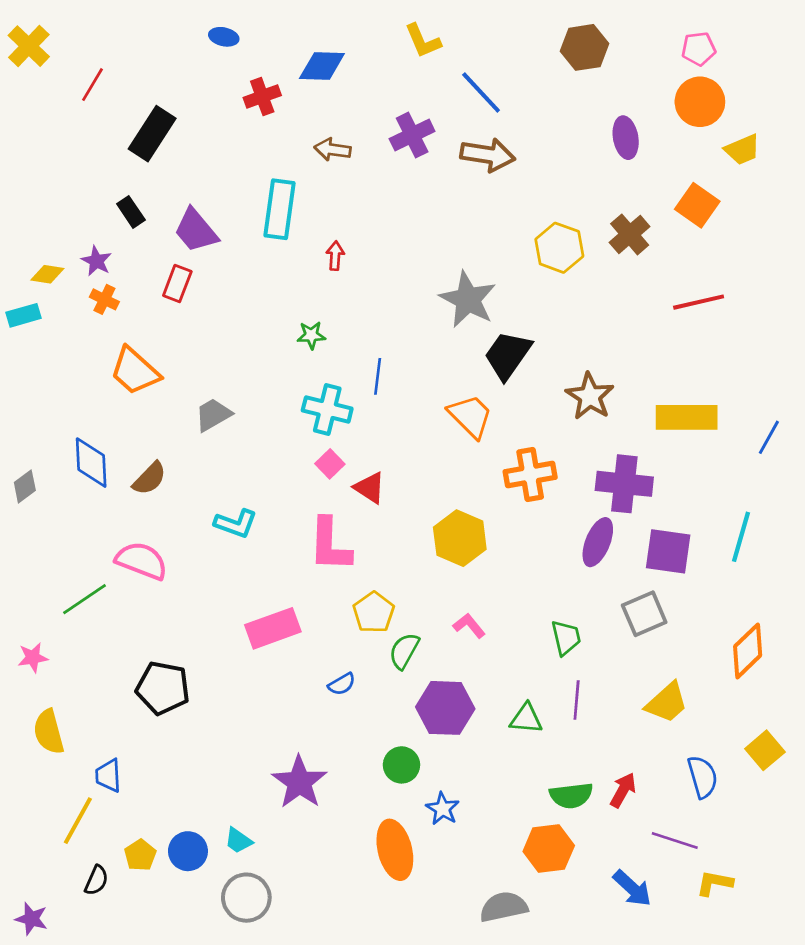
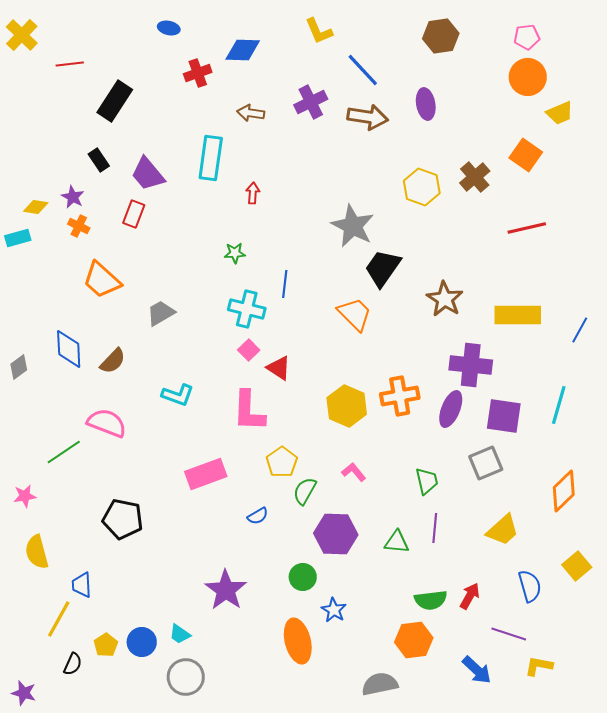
red line: (92, 85) -> (70, 64), turned 52
purple ellipse: (626, 138) -> (426, 104), moved
orange cross: (530, 474) -> (400, 396), moved

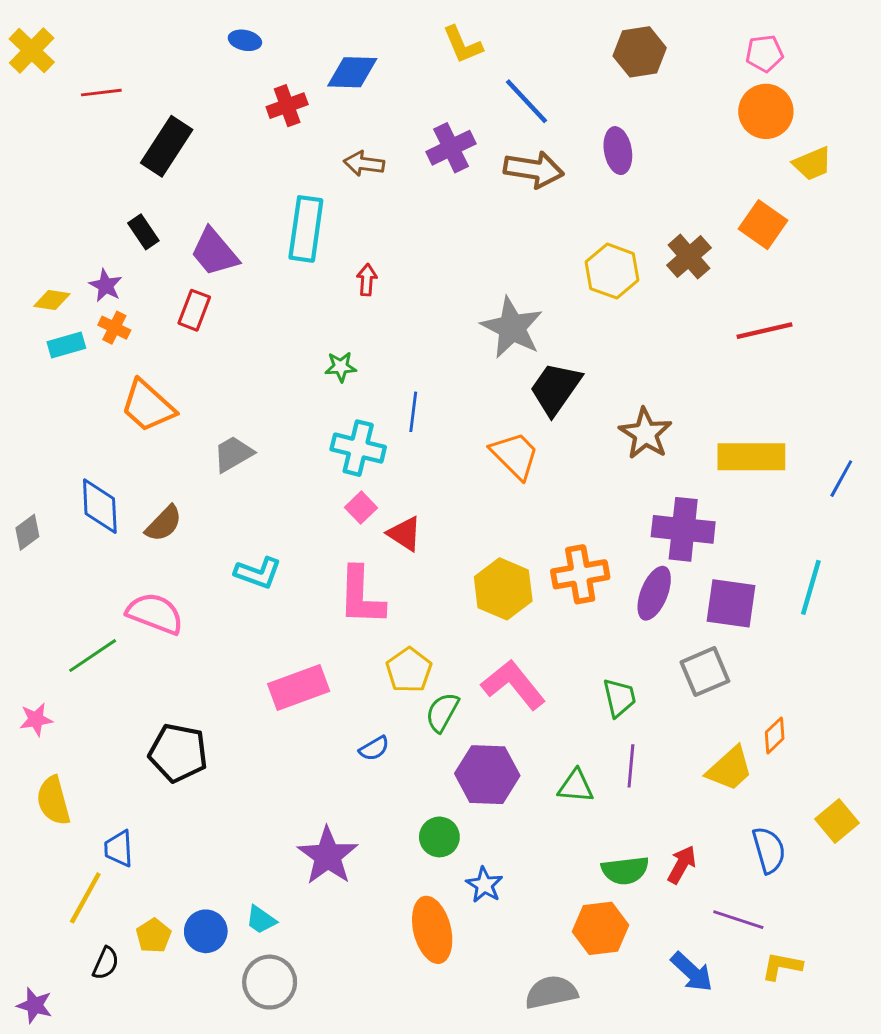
cyan rectangle: (18, 238) -> (66, 345), moved
pink L-shape: (354, 472) -> (513, 685), size x1.8
orange diamond: (564, 491) -> (775, 735), moved, size x0.6

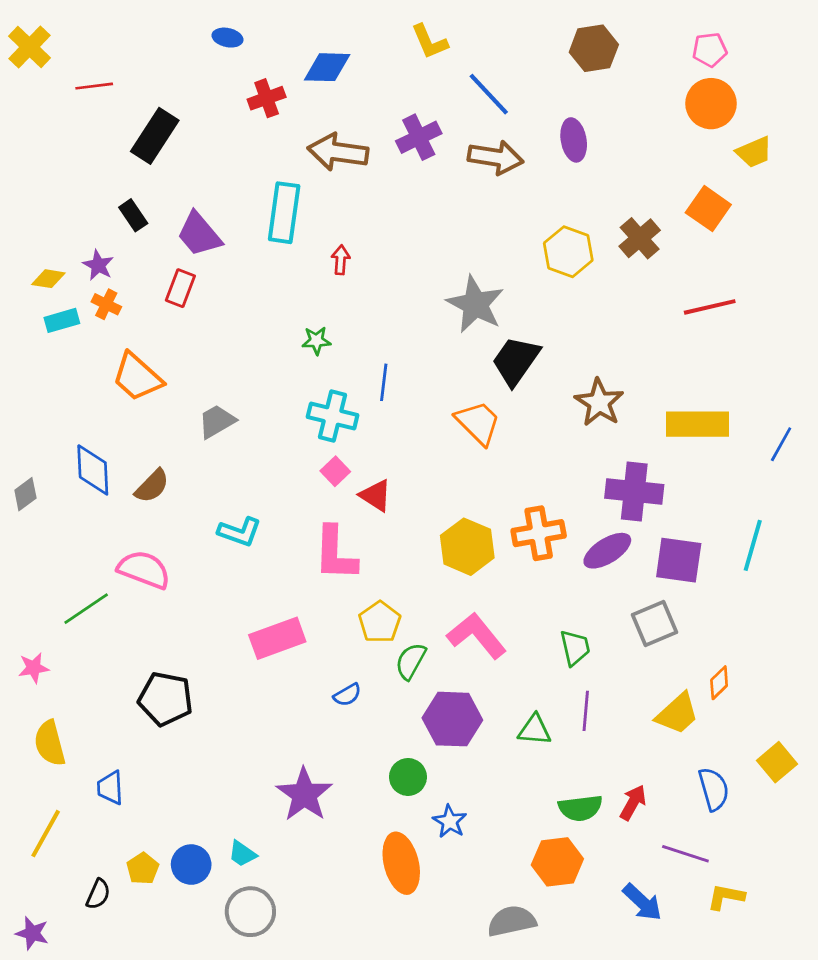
brown arrow: (364, 164) -> (338, 152), size x1.6
purple ellipse: (654, 593) -> (607, 551), turned 36
yellow line: (85, 898) -> (46, 834), moved

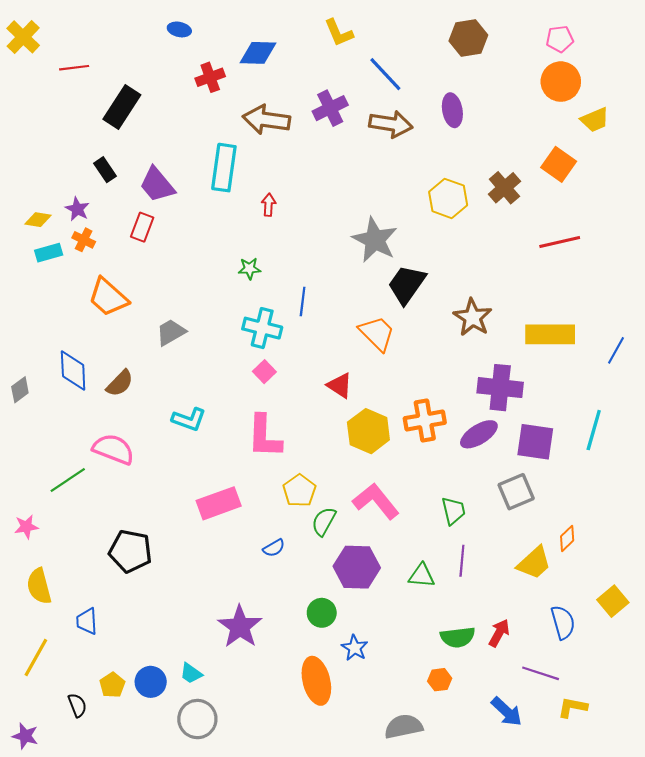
red triangle: (376, 495) -> (340, 385), moved
orange hexagon: (557, 862) -> (440, 680), size x0.6
black semicircle: (98, 894) -> (77, 705), turned -45

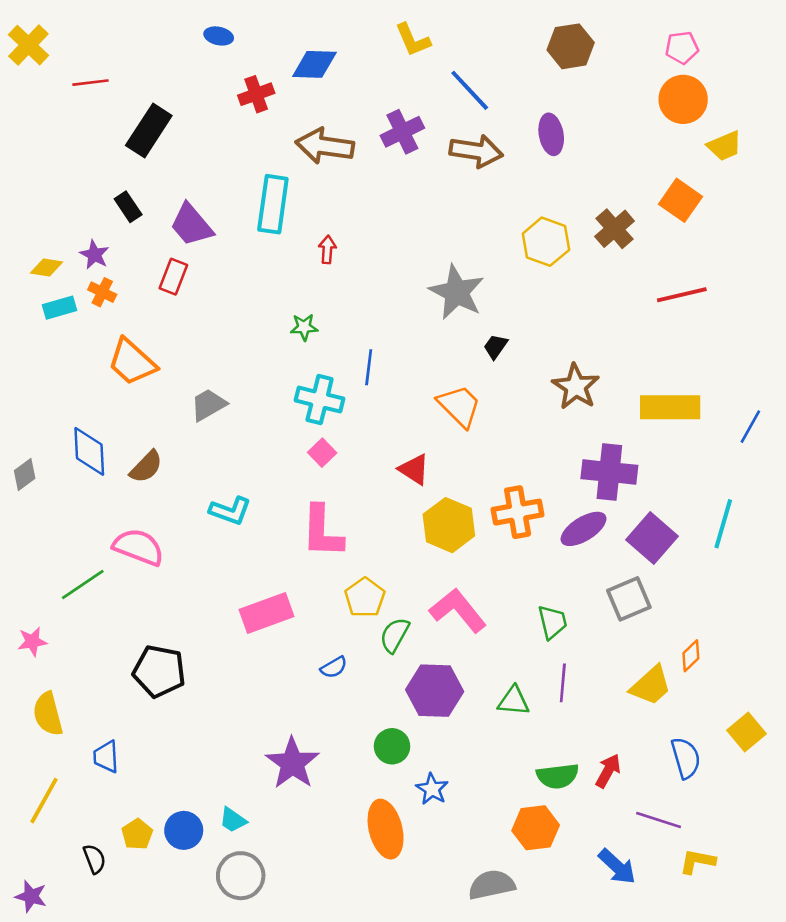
black trapezoid: (407, 284) -> (496, 346), size x0.5
purple square: (535, 442) -> (652, 538), turned 33
orange hexagon: (440, 680) -> (536, 828), size x1.6

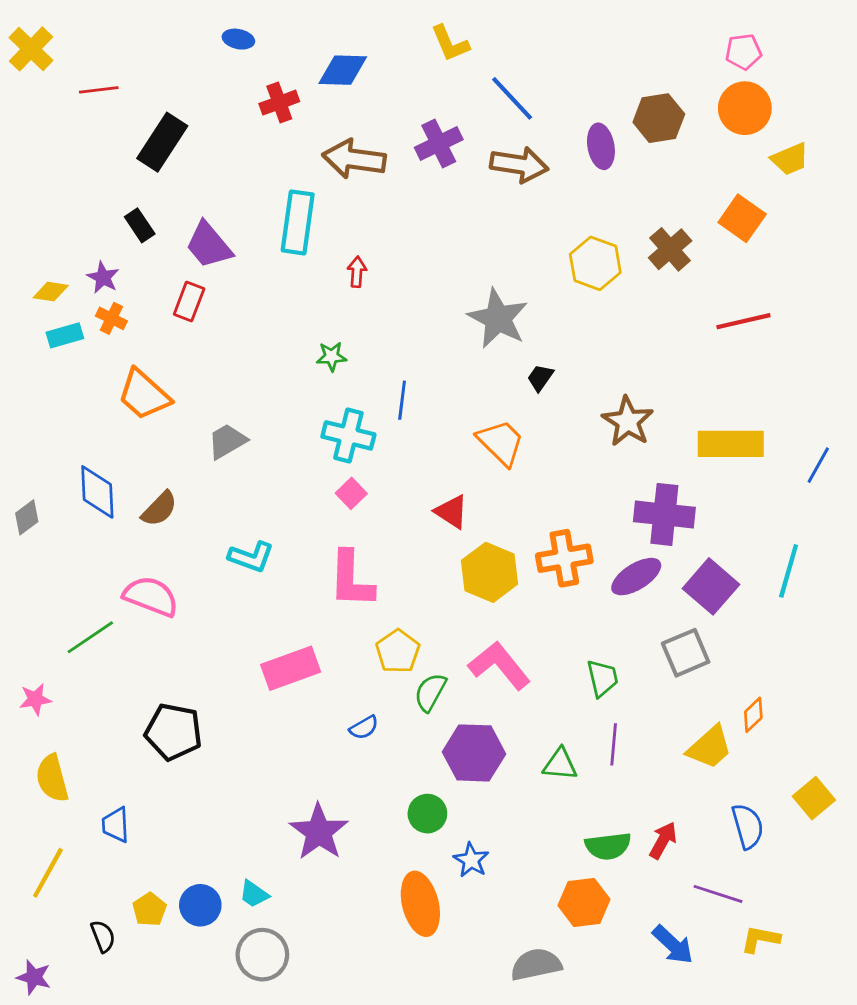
brown hexagon: (571, 46) -> (659, 118), moved

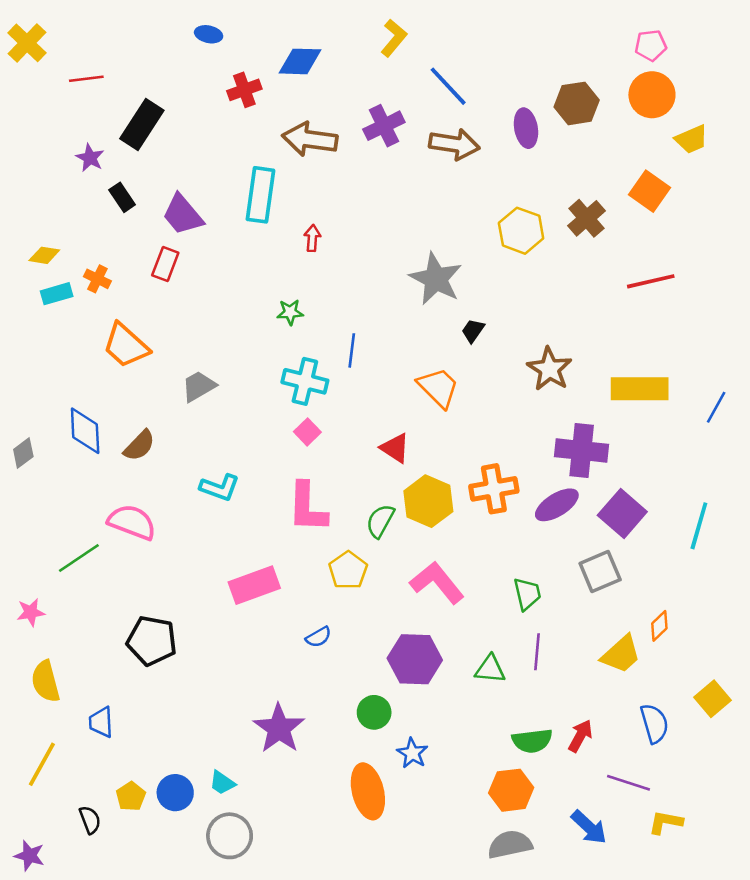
yellow L-shape: (450, 43) -> (394, 38), turned -117
purple star: (103, 277) -> (90, 158), moved
cyan line: (789, 571) -> (699, 526), moved
green semicircle: (430, 692) -> (380, 521), moved
gray semicircle: (536, 965) -> (510, 844), moved

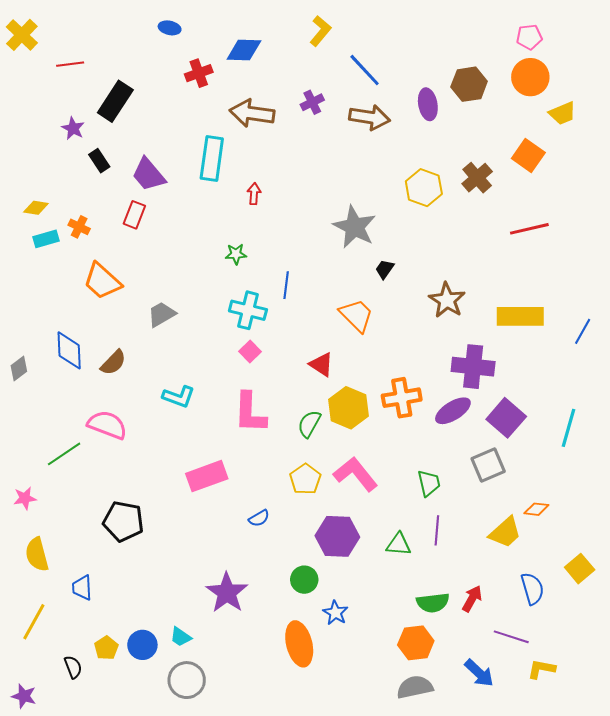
purple cross: (384, 126) -> (312, 102), size x0.7
yellow pentagon: (348, 570) -> (305, 479), moved
orange diamond: (659, 626) -> (536, 509), turned 50

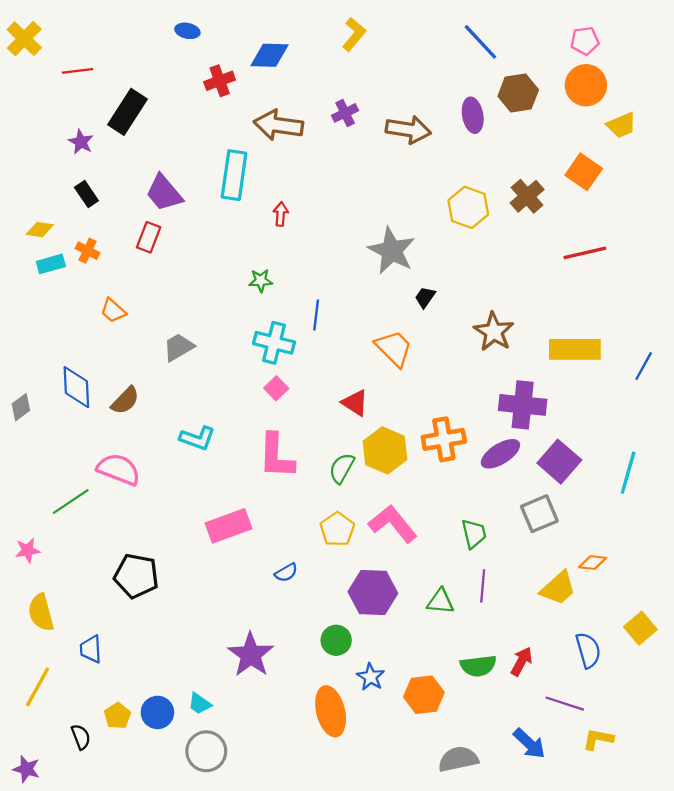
blue line: (365, 70) -> (480, 42), moved
black rectangle: (99, 161) -> (86, 194), moved
orange trapezoid: (102, 281) -> (113, 311), size x0.6
orange hexagon: (416, 643) -> (424, 695), moved

